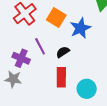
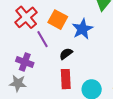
purple line: (40, 46) -> (43, 39), moved

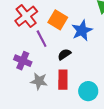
gray star: (18, 83) -> (39, 81), moved

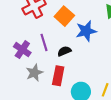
purple line: (42, 39) -> (44, 42), moved
gray star: (39, 81) -> (34, 73), turned 30

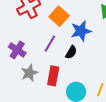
purple line: (44, 42) -> (50, 44), moved, turned 48
black semicircle: (64, 51) -> (71, 52), moved, turned 144

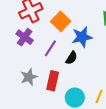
purple cross: (17, 50) -> (25, 37), moved

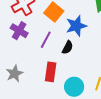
gray star: (29, 77) -> (14, 74), moved

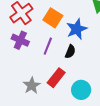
red rectangle: (51, 72) -> (56, 78), turned 36
gray star: (14, 74) -> (32, 85), moved

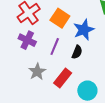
gray star: (32, 85) -> (37, 72), moved

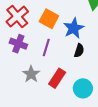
black semicircle: (77, 52) -> (79, 51), moved

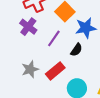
black semicircle: (79, 51) -> (76, 50), moved
gray star: (31, 74) -> (30, 69), moved

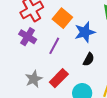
black semicircle: (76, 50) -> (89, 59), moved

